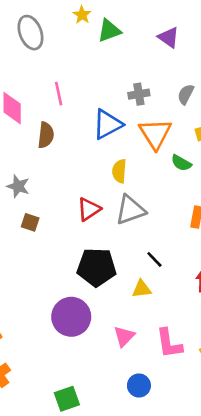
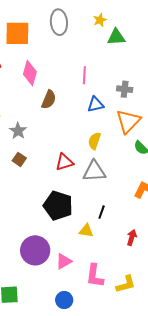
pink line: (59, 94) -> (84, 75), moved
blue triangle: (107, 124) -> (96, 105), size x0.7
black line: (154, 259) -> (102, 212), turned 48
purple circle: (71, 317) -> (35, 250), moved

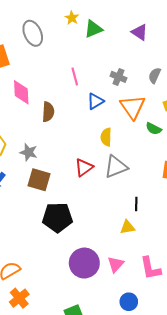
gray cross: (125, 89) -> (118, 77), turned 35
brown square: (19, 159) -> (39, 180), size x1.6
black pentagon: (58, 206) -> (57, 217), moved

